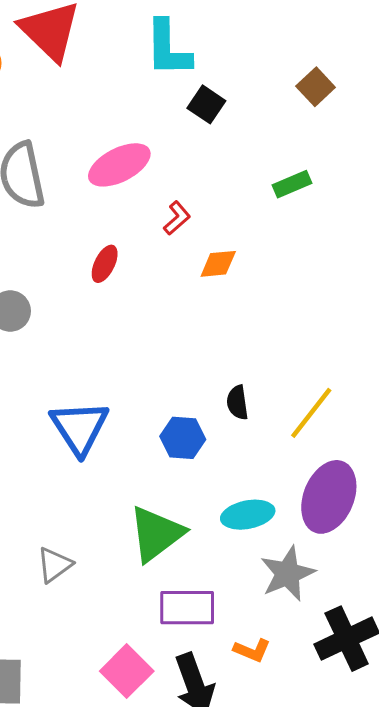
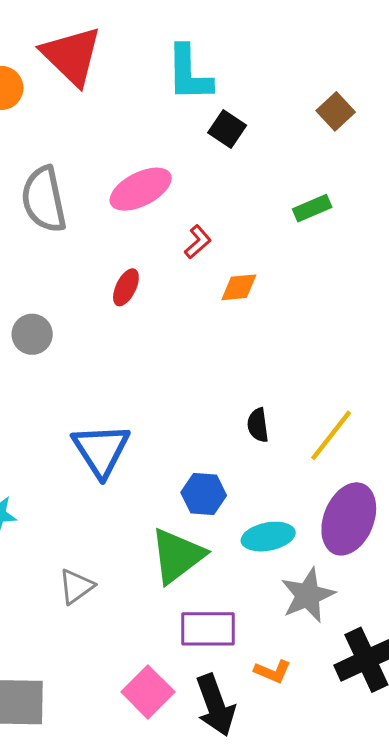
blue hexagon: (183, 438) -> (204, 494), moved

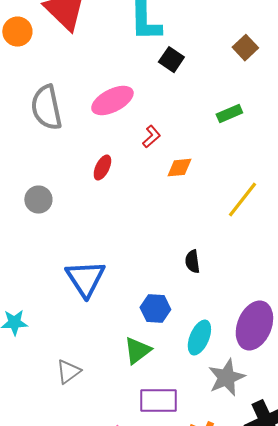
yellow line: (331, 435) -> (242, 200), moved
cyan ellipse: (268, 537) -> (199, 338), turned -56
green triangle: (177, 556) -> (137, 351), size x0.7

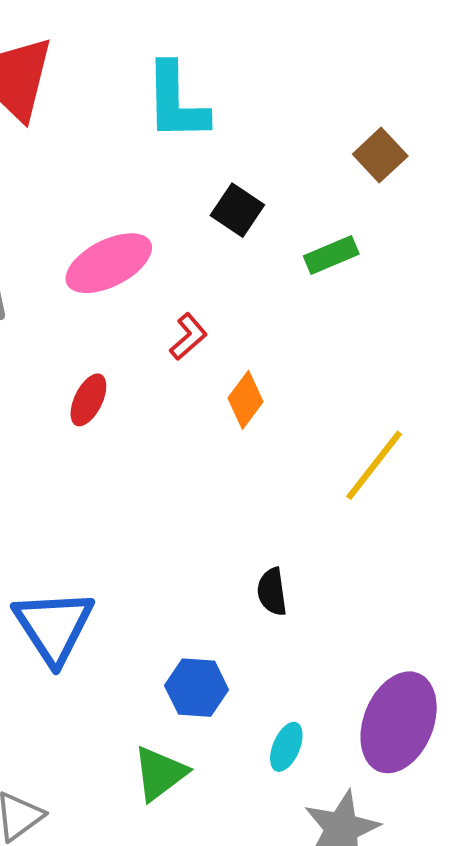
black square: (171, 60) -> (237, 210), moved
green rectangle: (229, 114) -> (331, 255), moved
orange diamond: (179, 168) -> (246, 400), turned -48
cyan ellipse: (199, 338) -> (286, 747), size x0.7

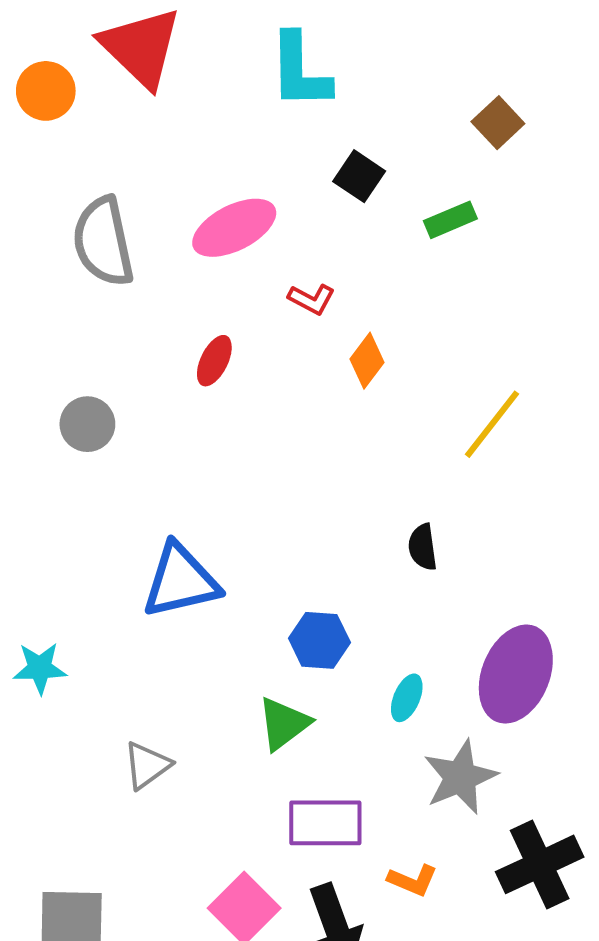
red L-shape: (188, 337) -> (312, 299), turned 69
black semicircle: (272, 592) -> (423, 547), moved
blue triangle: (54, 626) -> (181, 581), turned 50

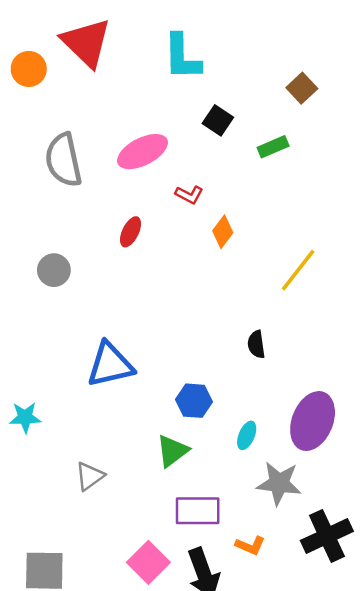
gray star: (460, 777) -> (279, 483), turned 30

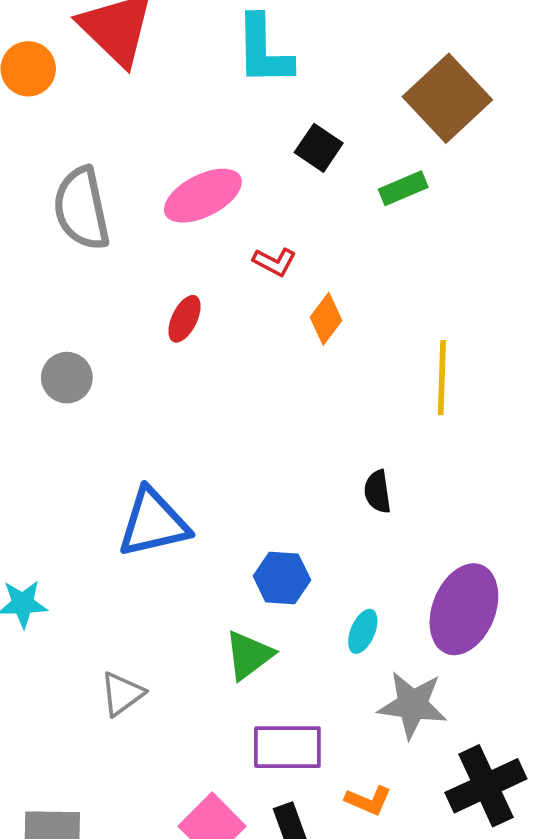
brown square: (302, 88) -> (447, 98), size x1.8
yellow line: (298, 270) -> (442, 378), turned -36

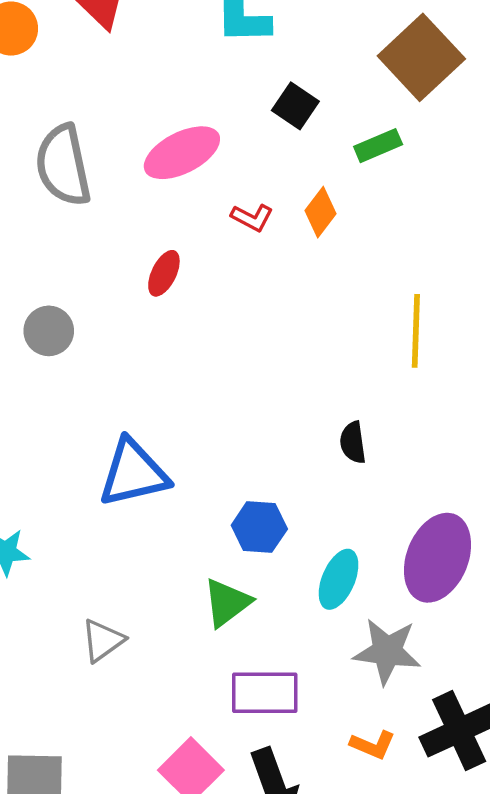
orange diamond: (326, 319) -> (321, 212), moved
cyan ellipse: (363, 631) -> (339, 579), size x1.4
orange L-shape: (368, 800) -> (373, 745), moved

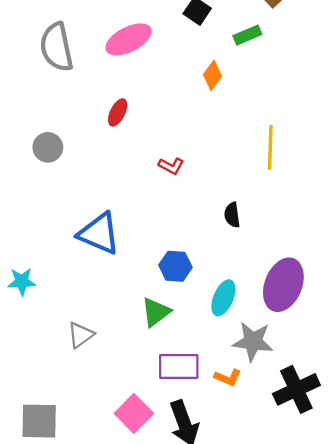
red L-shape: (252, 218) -> (171, 166), moved
blue triangle: (133, 473) -> (99, 234), turned 36
orange L-shape: (373, 745) -> (228, 377), moved

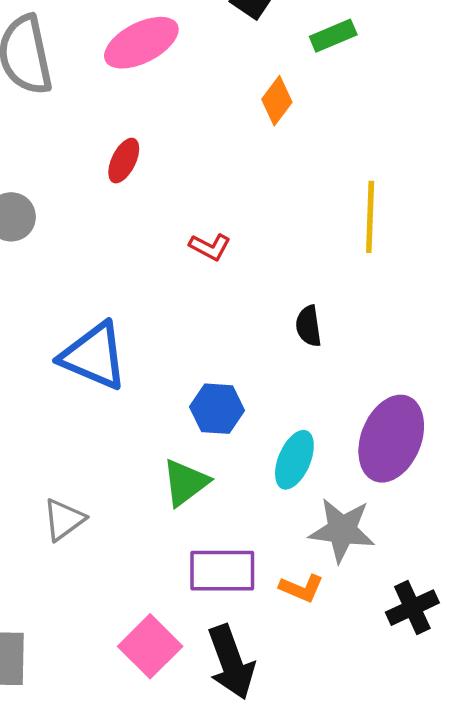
black cross: (296, 389) -> (412, 608), size x0.7

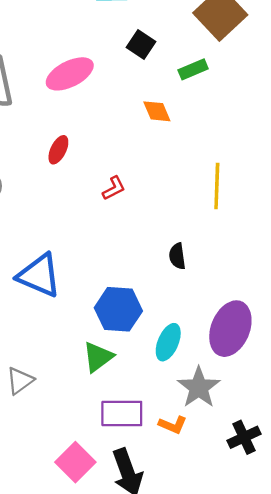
orange diamond: (277, 101) -> (157, 111), turned -60
red L-shape: (210, 247) -> (114, 188), moved, turned -55
blue hexagon: (217, 409) -> (118, 309), size x1.4
gray star: (342, 530) -> (199, 387), turned 30

